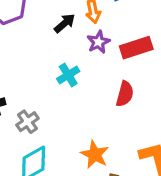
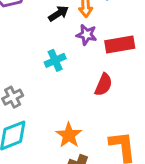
purple star: (98, 42) -> (86, 35), turned 30

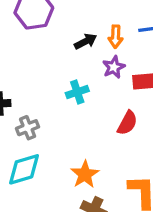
purple star: (86, 35) -> (114, 67), turned 30

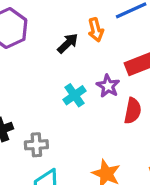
purple star: (114, 67) -> (108, 86), moved
gray cross: (28, 128) -> (36, 145), turned 35

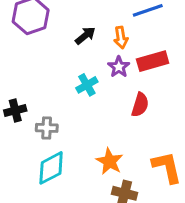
orange arrow: (96, 30) -> (121, 37), moved
purple star: (108, 86) -> (119, 67), moved

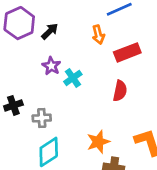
black arrow: (85, 36) -> (50, 31), moved
purple star: (119, 67) -> (51, 66), moved
orange star: (110, 161) -> (98, 142), turned 30

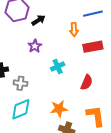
cyan cross: (73, 78) -> (58, 66), moved
red semicircle: (120, 91) -> (87, 82), moved

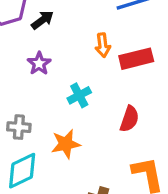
orange arrow: (74, 29) -> (103, 45), moved
orange star: (59, 109) -> (66, 144), moved

